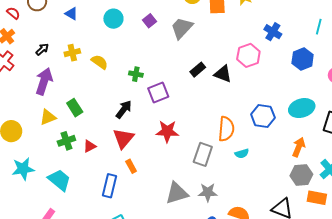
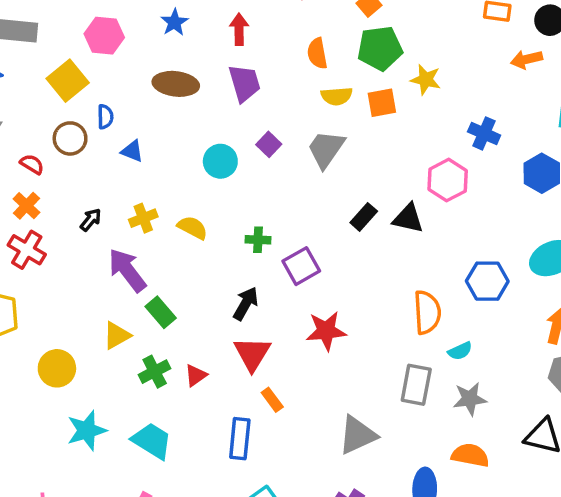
cyan circle: (113, 19) -> (220, 161), moved
purple arrow: (44, 81) -> (127, 270), moved, turned -48
gray rectangle: (203, 154) -> (416, 385), moved
gray star: (208, 192) -> (470, 399), moved

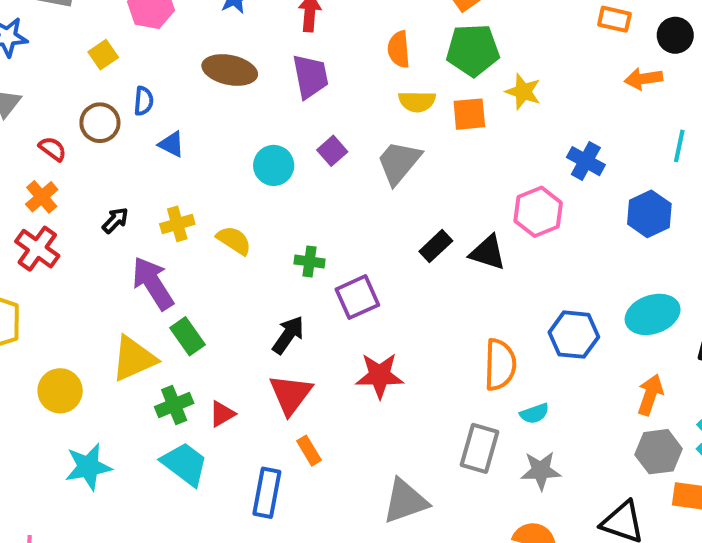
yellow square: (68, 81) -> (103, 55), size x0.6
yellow triangle: (117, 335) -> (134, 359), size x1.4
cyan trapezoid: (152, 441) -> (185, 464), moved

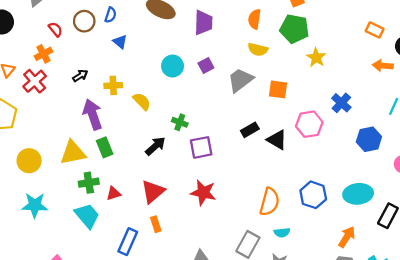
orange square: (469, 114) -> (278, 89), moved
black arrow: (288, 335) -> (155, 146), moved

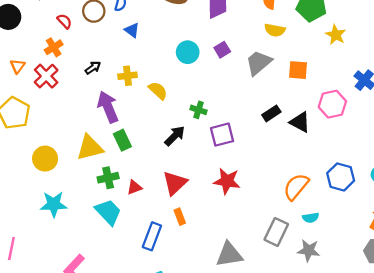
orange semicircle: (270, 202) -> (296, 187), turned -152

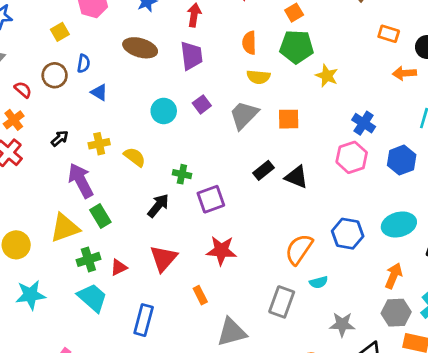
pink hexagon: (332, 104) -> (352, 157), moved
orange rectangle: (180, 217) -> (200, 295), moved
gray star: (309, 250) -> (342, 324), moved

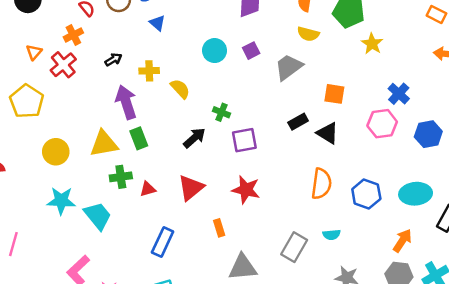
orange square: (289, 119) -> (334, 94), moved
orange semicircle: (299, 249) -> (321, 184), moved, turned 144
cyan trapezoid: (92, 298) -> (98, 216), moved

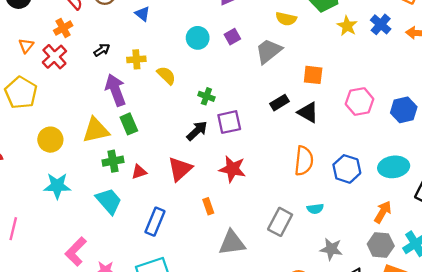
blue cross: (399, 94) -> (381, 24), moved
black arrow: (194, 138) -> (197, 131), moved
cyan trapezoid: (98, 216) -> (109, 201), moved

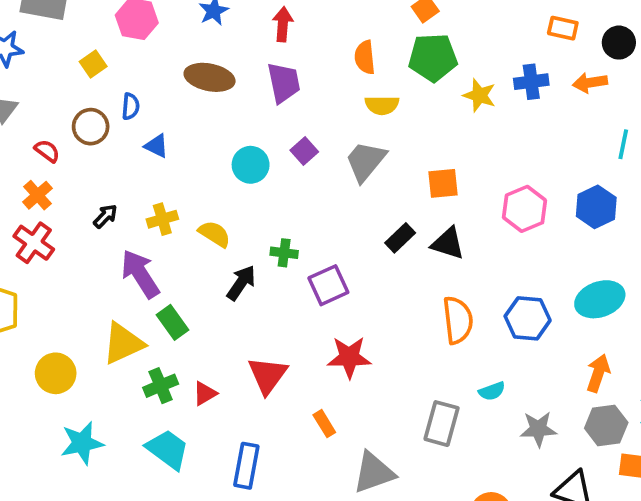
blue cross: (381, 24) -> (531, 82), turned -36
black arrow: (197, 131) -> (241, 283), moved
gray star: (331, 249) -> (538, 429), moved

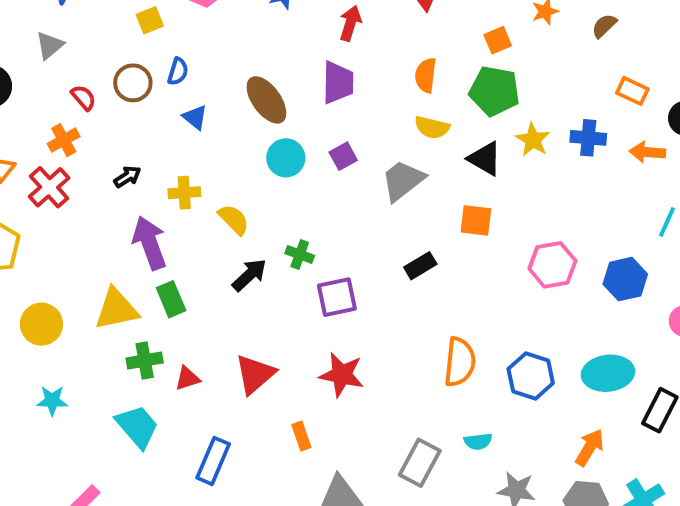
brown ellipse: (210, 77) -> (266, 100), moved, turned 30
black triangle: (448, 243) -> (485, 159), moved
cyan star: (82, 443) -> (52, 401), size x0.7

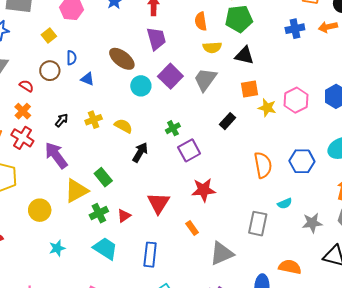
yellow star: (533, 140) -> (267, 108), moved
purple square: (343, 156) -> (170, 76), size x1.6
purple arrow: (150, 243) -> (56, 155), moved
green cross: (300, 254) -> (173, 128), moved, turned -32

